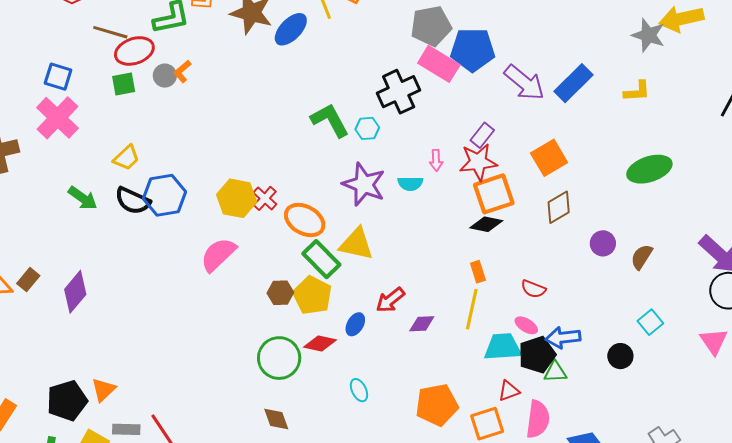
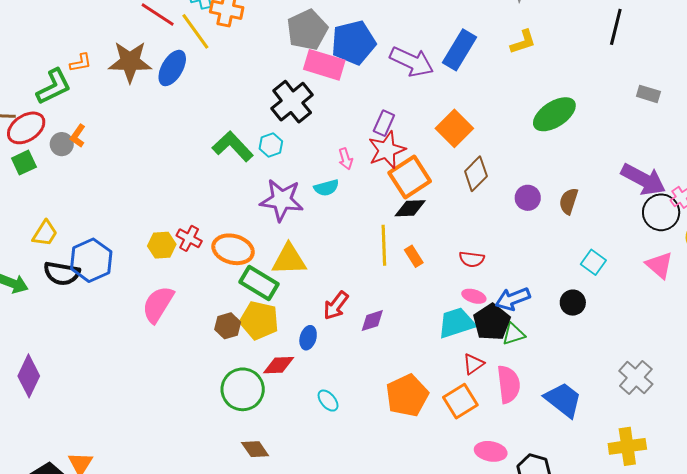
yellow hexagon: (237, 198) -> (162, 245), size x0.7
yellow line: (472, 309) -> (384, 245), moved

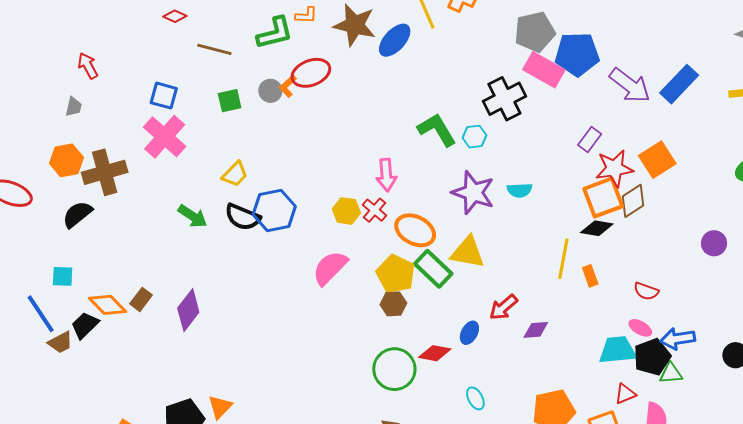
red ellipse: (26, 128) -> (311, 73), moved
red star: (387, 150) -> (614, 168), moved
pink arrow: (346, 159) -> (386, 175), moved, size x1.5
brown diamond: (476, 174) -> (633, 201), moved
yellow pentagon: (259, 320) -> (396, 274), moved

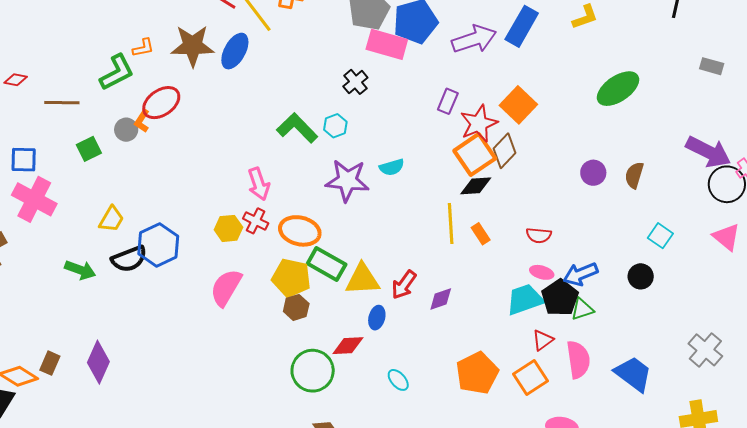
purple arrow: (630, 85) -> (474, 39), turned -42
black cross: (504, 99) -> (355, 82), size x0.6
black semicircle: (243, 217) -> (129, 259), turned -30
yellow triangle: (468, 252) -> (362, 279), moved

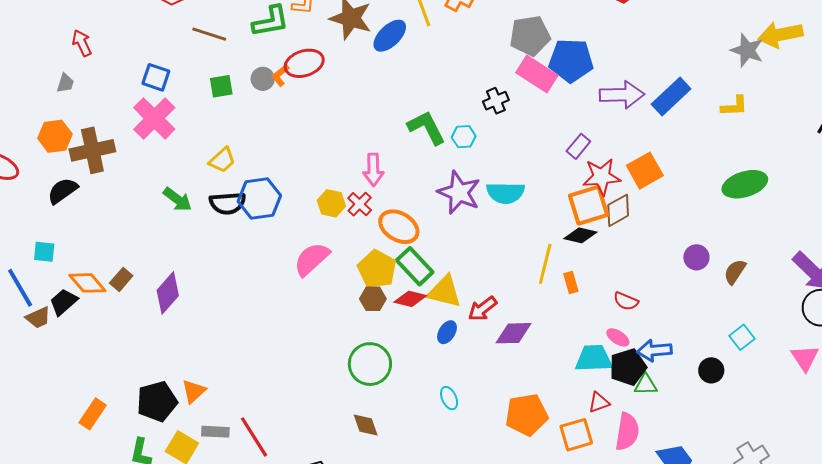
cyan semicircle: (392, 167) -> (505, 193), size x1.5
purple diamond: (441, 299) -> (513, 333), size x1.4
red diamond: (348, 346) -> (410, 299), moved

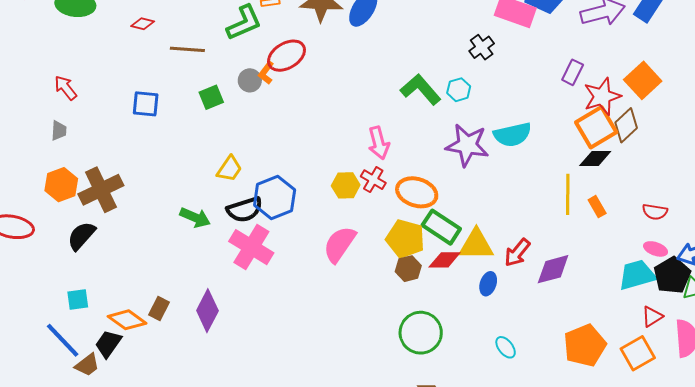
pink cross: (154, 118) -> (251, 247), moved

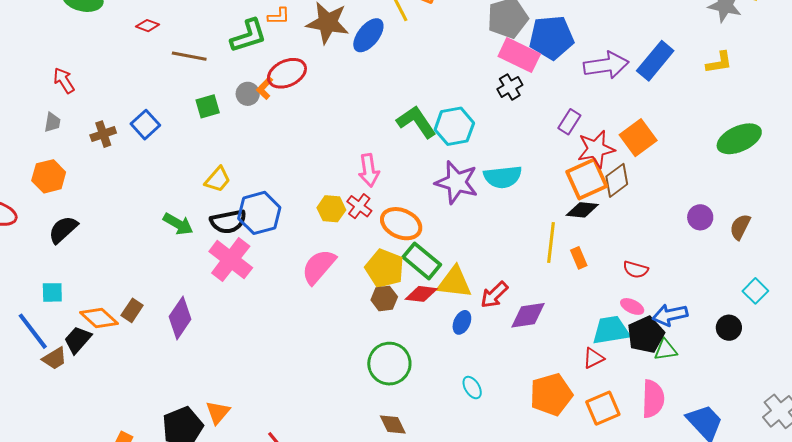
black cross: (482, 47) -> (510, 87), moved
cyan hexagon: (459, 90) -> (454, 126), size x1.6
blue square: (146, 104) -> (145, 125), moved, turned 36
brown cross: (101, 190) -> (103, 134), moved, size x0.6
red triangle: (652, 317) -> (594, 358), moved

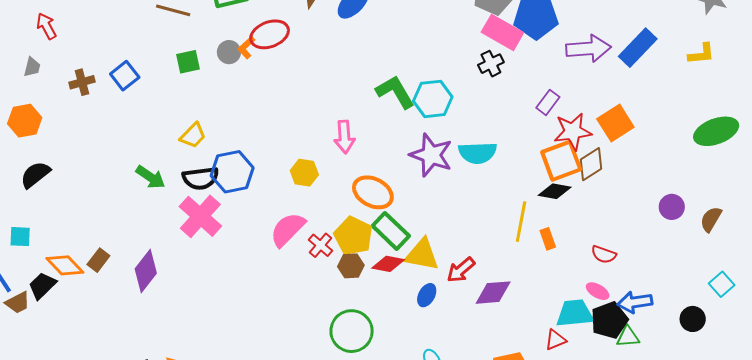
red cross: (359, 206) -> (320, 245), moved

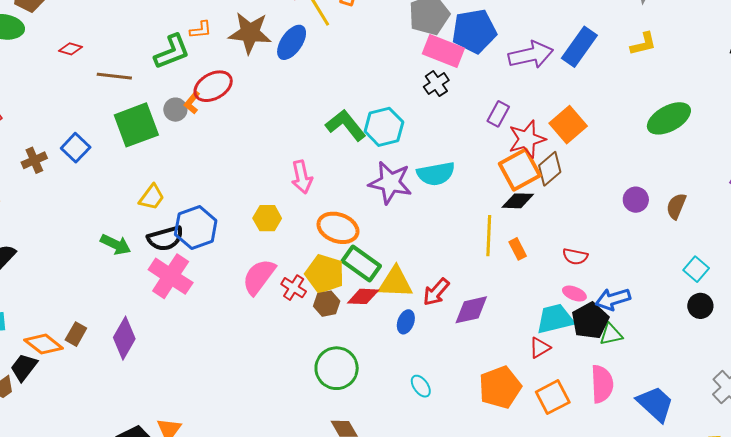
green square: (188, 62) -> (136, 125), size x1.8
black circle: (693, 319) -> (700, 306), moved

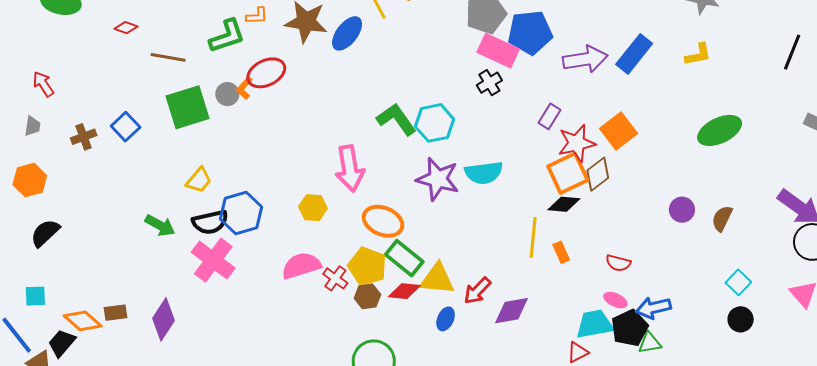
pink arrow: (302, 177) -> (350, 168), size x1.4
pink semicircle: (259, 277) -> (301, 266), turned 33
brown rectangle: (76, 334) -> (115, 313), turned 50

